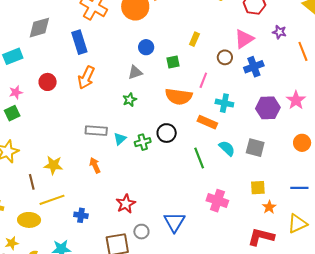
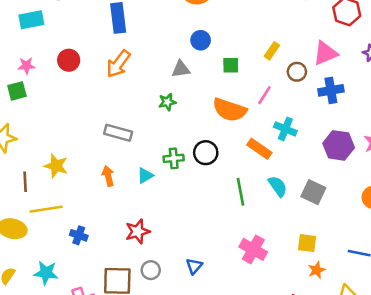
yellow rectangle: (194, 39) -> (272, 51), moved
cyan triangle: (120, 139) -> (145, 176), moved
blue triangle: (174, 222) -> (194, 266), size x0.6

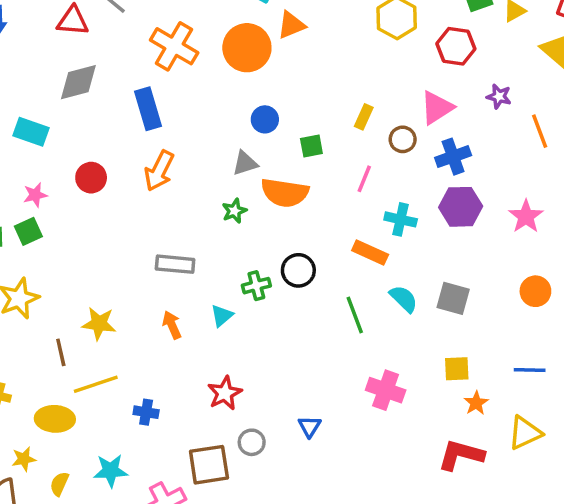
cyan rectangle: (31, 20) -> (31, 132), turned 40
orange semicircle: (230, 110) -> (285, 193), moved
purple hexagon: (339, 145) -> (461, 207), moved

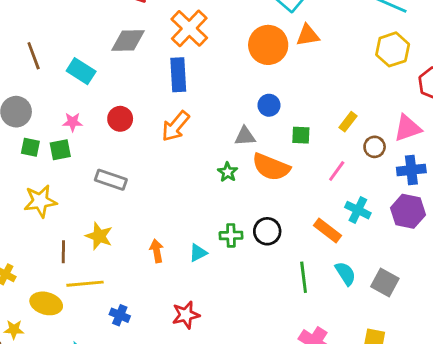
orange cross: (174, 46) -> (189, 28), moved
green star: (234, 211) -> (228, 172), turned -30
gray rectangle: (175, 264) -> (111, 180), moved

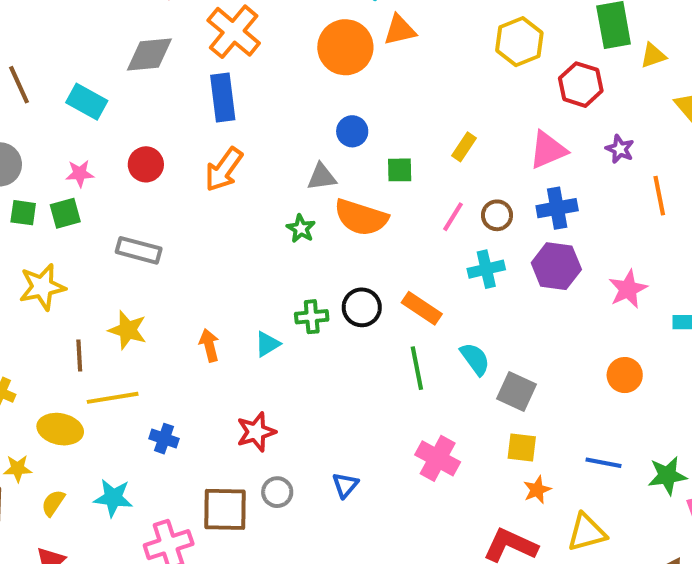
brown circle: (375, 147) -> (497, 215), moved
cyan cross: (358, 210) -> (486, 269), turned -35
orange rectangle: (328, 230) -> (422, 308), moved
gray square: (385, 283) -> (517, 391), moved

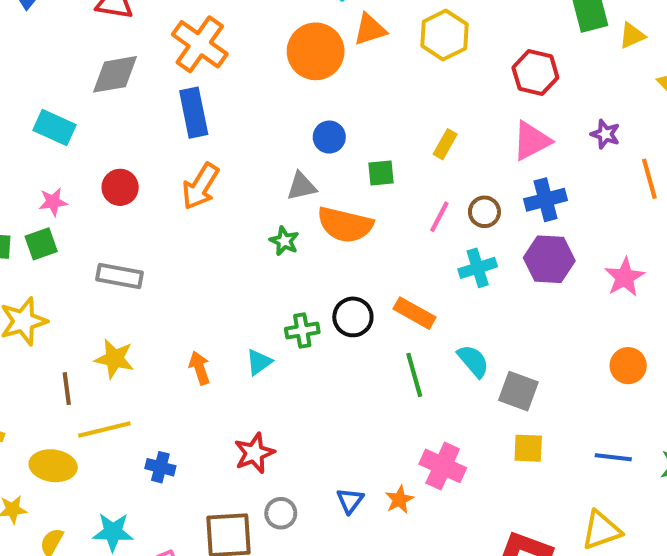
yellow hexagon: (519, 42) -> (444, 35), moved
red hexagon: (581, 85) -> (535, 73), moved
orange star: (537, 490) -> (399, 500), moved

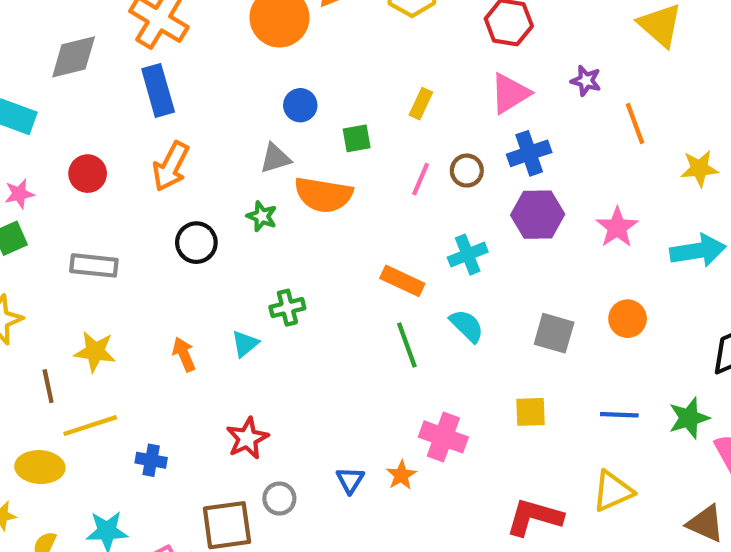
cyan cross: (478, 268) -> (468, 255), moved
black circle: (353, 317) -> (196, 243), moved
gray square: (518, 391) -> (554, 333), moved

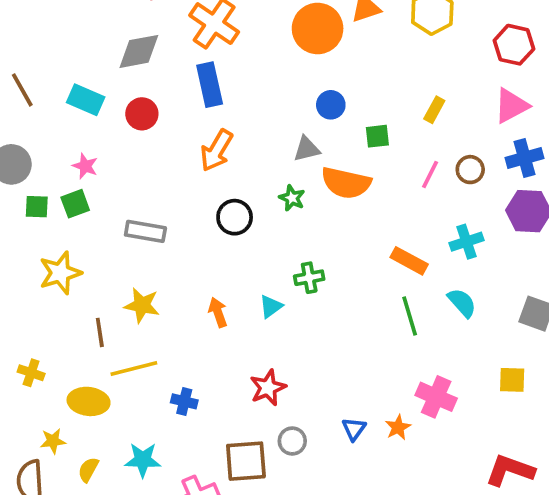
red circle: (88, 174) -> (142, 114), moved
pink star: (19, 194) -> (85, 166), turned 30

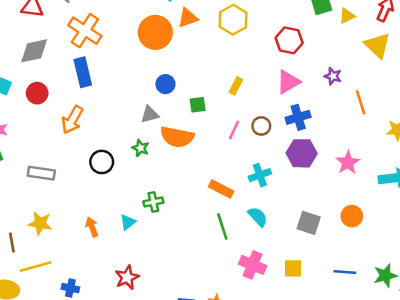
orange arrow: (216, 150) -> (72, 120), moved
pink cross: (436, 397) -> (253, 265), moved

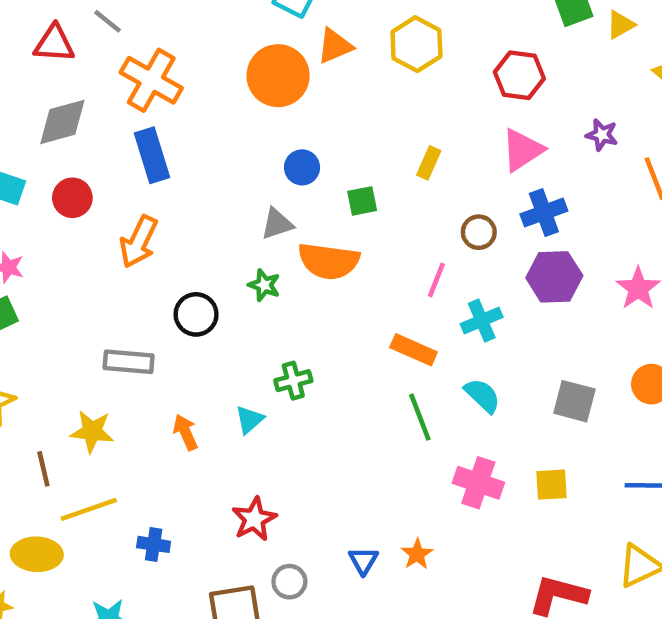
pink line: (234, 130) -> (436, 280), moved
gray rectangle: (41, 173) -> (129, 362), moved

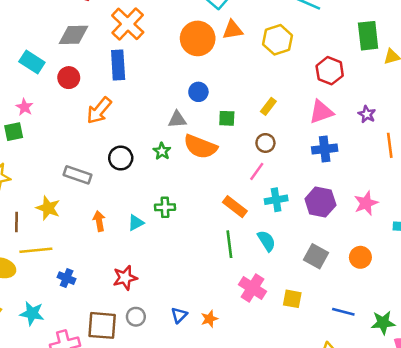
brown circle: (479, 232) -> (265, 143), moved
purple hexagon: (554, 277) -> (320, 202), moved

